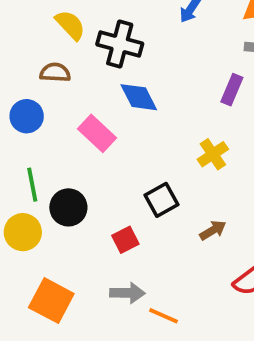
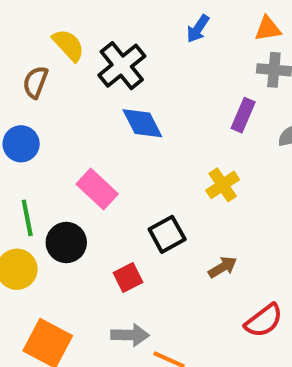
black cross: (120, 44) -> (122, 66), turned 36
brown semicircle: (55, 72) -> (35, 82), moved, turned -72
pink rectangle: (97, 133) -> (97, 189), moved

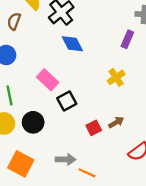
black square: (167, 234) -> (67, 101), moved
black circle: (66, 243) -> (33, 122), moved
red square: (128, 277) -> (94, 128), moved

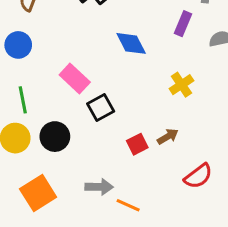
blue diamond: (72, 44) -> (131, 43), moved
yellow cross: (116, 77) -> (181, 85), moved
orange square: (21, 164) -> (38, 193), turned 30

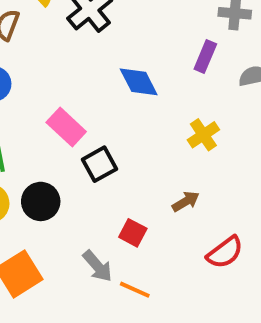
red square: (137, 144) -> (133, 233), moved, turned -35
gray arrow: (99, 187) -> (98, 266), turned 48

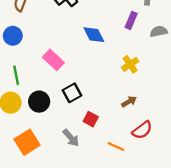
black square: (99, 164) -> (72, 93), moved
brown arrow: (186, 201) -> (129, 102), moved
orange line: (135, 290) -> (116, 147), moved

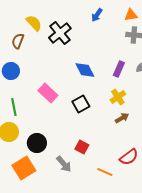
purple rectangle: (131, 20) -> (119, 69), moved
black square: (72, 93) -> (81, 104), moved
black circle: (39, 102) -> (37, 143), moved
brown arrow: (129, 102) -> (122, 118), moved

